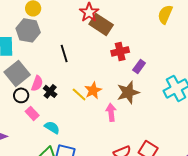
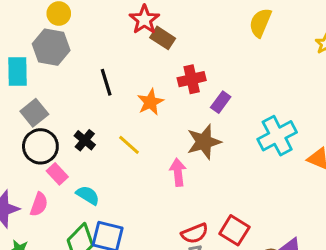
brown rectangle: (101, 24) -> (163, 38), size x0.7
gray square: (17, 73) -> (34, 113), size x0.7
pink semicircle: (37, 83) -> (39, 204), moved
orange star: (93, 90) -> (150, 102), moved
black circle: (21, 95) -> (40, 146), size x1.5

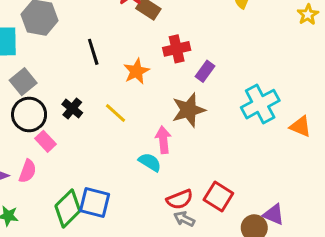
cyan semicircle: (88, 195) -> (150, 162), moved

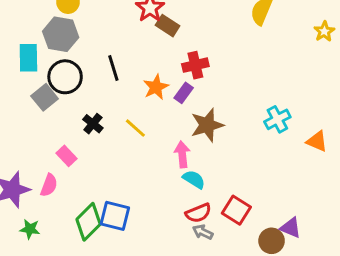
purple rectangle: (205, 71) -> (184, 93), moved
cyan cross: (260, 104) -> (277, 119), size x0.7
black circle: (29, 114) -> (65, 77), moved
cyan semicircle: (150, 162) -> (194, 179), moved

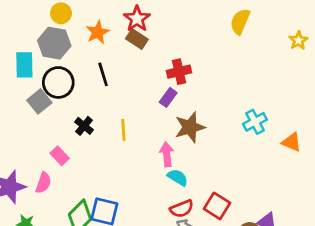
brown rectangle: (168, 26) -> (137, 39), moved
orange star: (156, 87) -> (98, 32), moved
yellow line: (135, 128) -> (123, 130), turned 45

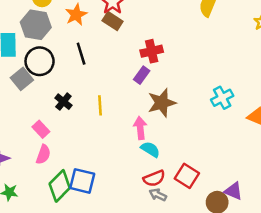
pink semicircle: (43, 183) -> (43, 154), moved

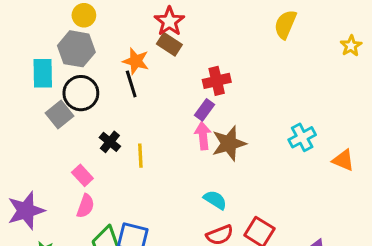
orange star: (76, 15) -> (136, 61), moved, turned -30
yellow line: (100, 105) -> (140, 156), moved
pink arrow: (140, 128) -> (203, 136), moved

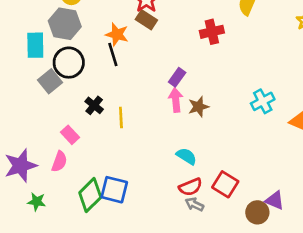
red cross: (217, 81) -> (212, 32), moved
brown star: (229, 143) -> (198, 107), size x0.7
pink semicircle: (85, 206) -> (59, 162), moved

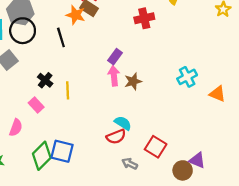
orange star: (117, 34) -> (76, 15), moved
black circle: (69, 63) -> (23, 31), moved
pink rectangle: (70, 135) -> (36, 105), moved
red semicircle: (190, 187) -> (116, 137), moved

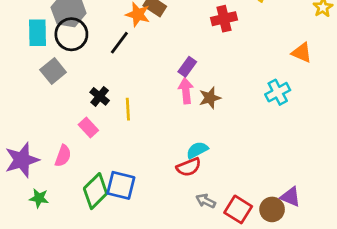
black line: (61, 37) -> (119, 43), turned 54
orange triangle: (218, 94) -> (302, 53), moved
cyan semicircle: (123, 123) -> (197, 150), turned -60
red square: (156, 147) -> (238, 209), moved

